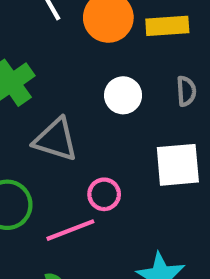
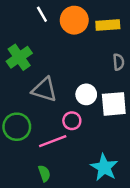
white circle: (123, 95) -> (86, 94), moved

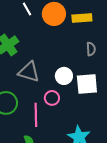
pink line: (53, 141) -> (36, 115), turned -70

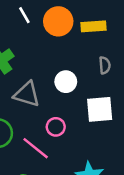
white circle: (64, 76) -> (66, 82), moved
pink line: (36, 115) -> (36, 148), turned -50

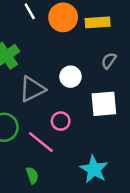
gray semicircle: (105, 65) -> (109, 61), turned -140
gray triangle: (27, 94) -> (32, 89), turned -44

